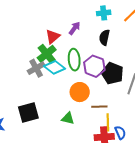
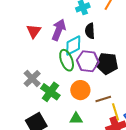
purple arrow: (75, 28) -> (59, 30), size x1.5
red triangle: (53, 37) -> (34, 31), moved
green cross: (47, 54) -> (50, 92), moved
cyan diamond: (55, 67) -> (73, 46), moved, turned -50

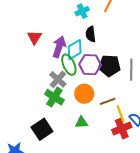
purple arrow: (59, 30) -> (59, 47), moved
gray cross: (32, 78) -> (58, 79), moved

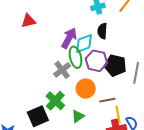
red triangle: (34, 37) -> (29, 21), moved, turned 35
green cross: (54, 97) -> (55, 101), moved
green triangle: (81, 122) -> (78, 116), turned -40

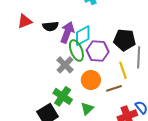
black semicircle: (102, 31) -> (50, 26), moved, turned -91
black pentagon: (115, 65) -> (125, 40), moved
yellow line: (118, 114) -> (123, 70), moved

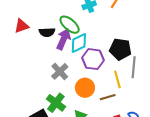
green ellipse: (76, 50) -> (70, 25), moved, turned -30

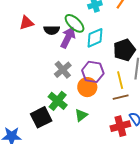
cyan diamond: (79, 43) -> (95, 38), moved
black pentagon: (120, 49) -> (124, 50), turned -30
purple hexagon: (93, 59) -> (93, 72), moved
brown line: (108, 97) -> (121, 97), moved

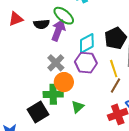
cyan diamond: (95, 38) -> (87, 43), moved
orange circle: (87, 87) -> (64, 82), moved
brown line: (121, 97) -> (116, 86), turned -42
green cross: (58, 101) -> (53, 94), turned -36

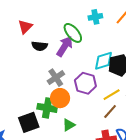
red triangle: (16, 19) -> (25, 27), turned -35
black semicircle: (42, 24) -> (40, 46), moved
cyan diamond: (87, 43) -> (104, 61), moved
yellow line: (114, 69) -> (112, 95), turned 66

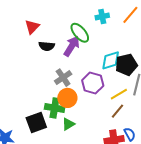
green triangle: (69, 125) -> (68, 124), moved

